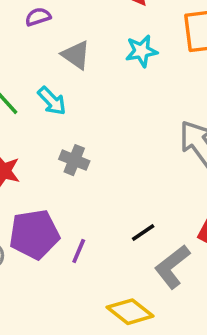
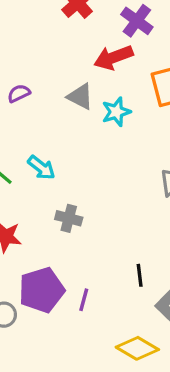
gray triangle: (76, 55) -> (80, 97), moved
black line: (143, 233) -> (140, 275), turned -55

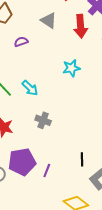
red arrow: (113, 57) -> (81, 26), turned -80
gray triangle: (80, 97) -> (49, 20), moved
cyan star: (116, 112) -> (71, 68), moved

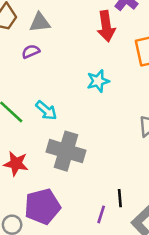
gray triangle: (49, 20) -> (40, 23), moved, turned -36
gray cross: (43, 120) -> (66, 151), size x1.8
purple line: (47, 170) -> (101, 214), moved

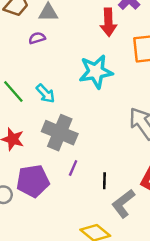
cyan star: (98, 81) -> (96, 72), size x1.6
purple line: (101, 214) -> (73, 168), moved

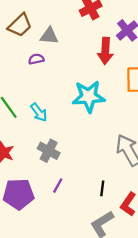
gray cross: (60, 133) -> (49, 151), size x0.7
black line: (104, 181) -> (102, 188), moved

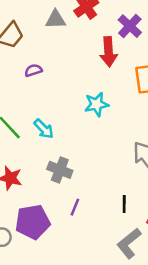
gray triangle: (49, 36) -> (56, 19), moved
cyan star: (89, 96) -> (96, 104), size x0.7

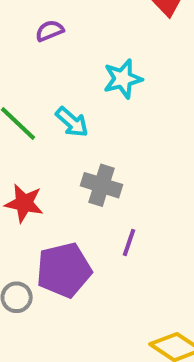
cyan star: (96, 104) -> (123, 79), moved

